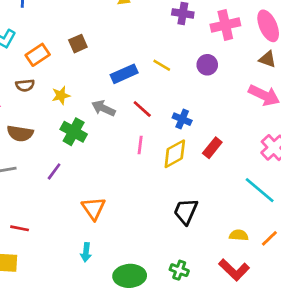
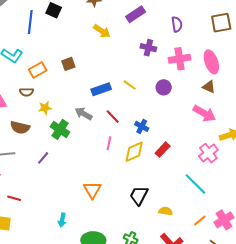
yellow star: (61, 95) -> (45, 108), moved
orange triangle: (93, 208) -> (92, 190), moved
yellow semicircle: (239, 235) -> (166, 211), moved

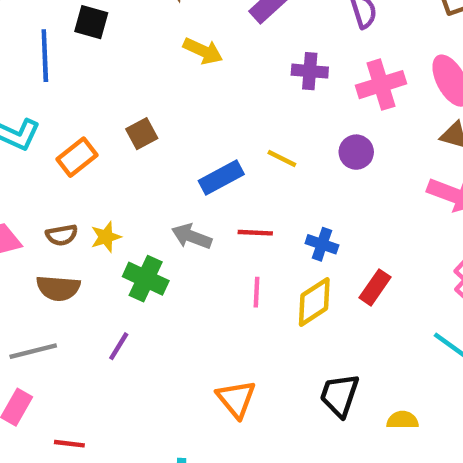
brown semicircle: (27, 92) -> (62, 235), moved
red line: (113, 117) -> (255, 233), turned -35

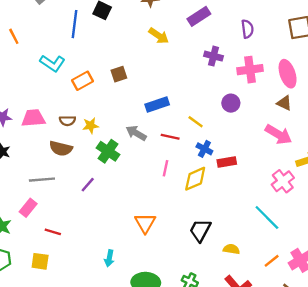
yellow line: (282, 159) -> (196, 122), moved
red rectangle: (375, 287) -> (227, 162), moved, turned 36

